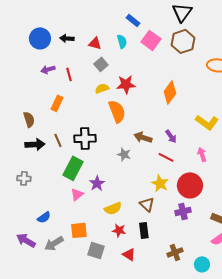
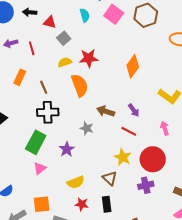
red triangle: (95, 43) -> (50, 22), moved
brown line: (58, 140) -> (44, 87), moved
purple star: (97, 183) -> (67, 149), moved

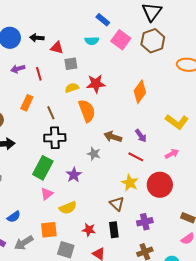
cyan semicircle: (85, 15) -> (92, 41), turned 104
gray square: (64, 38) -> (71, 64), turned 32
pink arrow: (165, 128) -> (172, 154), turned 80
yellow semicircle: (76, 182) -> (68, 208), moved
purple cross: (146, 185) -> (145, 222), moved

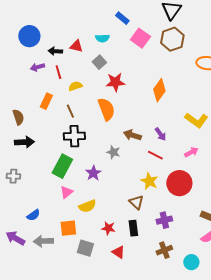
black arrow: (37, 38) -> (55, 51), moved
cyan semicircle: (92, 41) -> (102, 38), moved
gray square: (71, 64) -> (99, 62), moved, turned -32
yellow semicircle: (72, 88) -> (75, 86), moved
gray arrow: (24, 243) -> (43, 241), turned 30

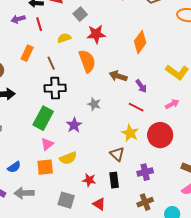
yellow semicircle: (75, 86) -> (64, 38), moved
brown arrow: (132, 135) -> (118, 76), moved
orange square: (68, 228) -> (45, 167), moved

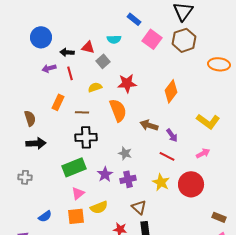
gray square: (80, 14) -> (103, 61), moved
brown line: (51, 63) -> (82, 112), turned -64
green rectangle: (43, 118) -> (74, 167), turned 40
brown triangle: (117, 154) -> (139, 207), moved
purple cross: (145, 172) -> (128, 179), moved

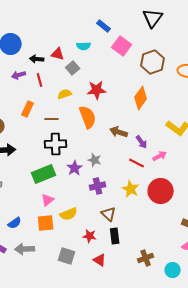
brown hexagon: (184, 40) -> (153, 62), moved
pink arrow: (203, 153) -> (160, 156), moved
purple star: (105, 174) -> (75, 168), moved

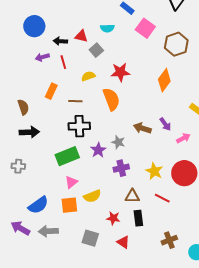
brown arrow: (119, 132) -> (142, 128), moved
red line: (137, 163) -> (162, 198), moved
brown triangle: (109, 214) -> (132, 196), turned -42
blue semicircle: (15, 223) -> (38, 205), size x1.5

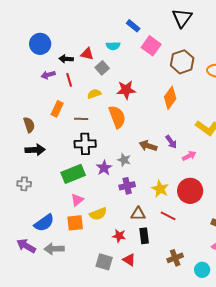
gray square: (90, 238) -> (104, 262), moved

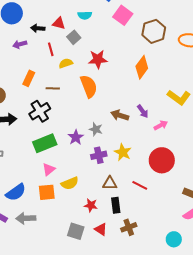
red line: (69, 80) -> (51, 49), moved
black cross: (85, 144) -> (40, 111), moved, turned -30
yellow star: (160, 189) -> (123, 152), moved
brown cross: (175, 258) -> (129, 227), moved

